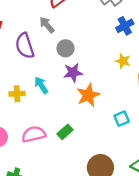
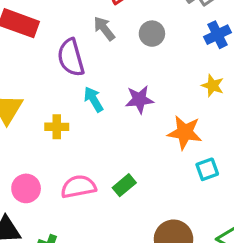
gray circle: (66, 48) -> (152, 34), moved
cyan arrow: (41, 85) -> (94, 99), moved
orange star: (88, 95) -> (185, 132), moved, turned 30

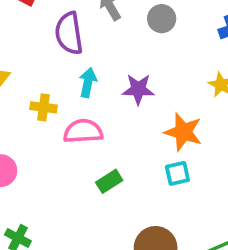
cyan arrow: (94, 99) -> (88, 83), turned 35
cyan square: (207, 169) -> (177, 173), moved
pink semicircle: (78, 187) -> (83, 131), moved

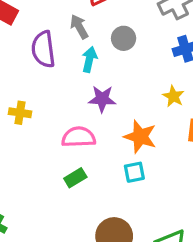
cyan arrow: (88, 83) -> (89, 59), moved
pink semicircle: (83, 131) -> (79, 137), moved

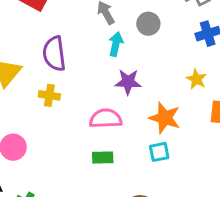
purple semicircle: (43, 49) -> (54, 54), moved
green rectangle: (75, 178) -> (103, 157), turned 30

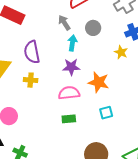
yellow star: (196, 79) -> (121, 52), moved
purple star: (128, 82) -> (71, 67), moved
orange star: (165, 118) -> (99, 82), moved

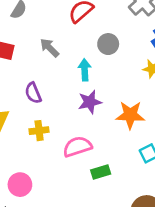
gray arrow: (64, 23) -> (49, 48), moved
purple semicircle: (32, 52) -> (33, 93), size x0.7
pink semicircle: (69, 93) -> (77, 147), moved

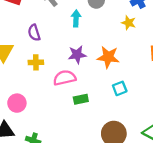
purple star: (90, 102) -> (77, 55), moved

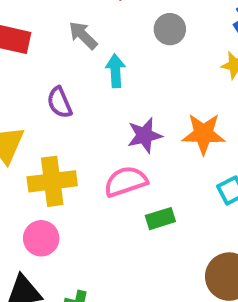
cyan arrow: (76, 18) -> (116, 71), moved
yellow cross: (36, 62) -> (52, 181), moved, size x1.6

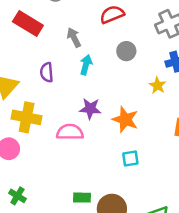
green rectangle: (160, 219) -> (82, 198), moved

